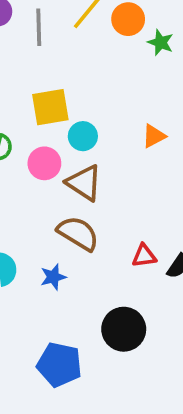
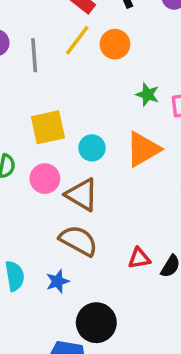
green star: (161, 42) -> (148, 95), moved
cyan circle: (83, 136) -> (92, 148), moved
orange triangle: (154, 136) -> (143, 149), size x1.6
black circle: (124, 329) -> (96, 323), moved

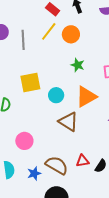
green star: (148, 95) -> (78, 65), moved
pink circle: (45, 179) -> (24, 141), moved
brown triangle: (82, 195) -> (68, 122), moved
brown semicircle: (78, 241) -> (57, 165), moved

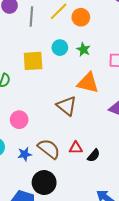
cyan circle: (56, 95) -> (60, 48), moved
orange triangle: (86, 97) -> (88, 83), turned 35

